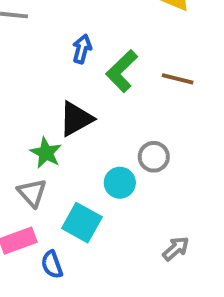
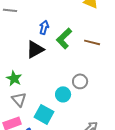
black triangle: (76, 119) -> (35, 49), moved
green star: (46, 153) -> (14, 78), moved

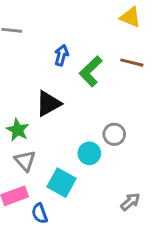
brown line: (92, 42) -> (132, 63), moved
black triangle: (35, 49) -> (48, 104), moved

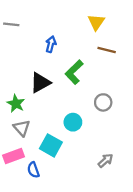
yellow triangle: (130, 17) -> (96, 22), moved, turned 42
green L-shape: (91, 71) -> (74, 72), moved
gray circle: (114, 134) -> (103, 102), moved

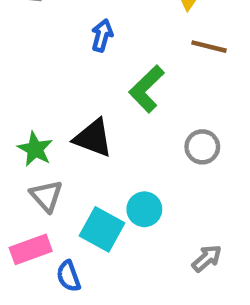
black triangle: (40, 83) -> (93, 138), moved, turned 50
cyan circle: (73, 122) -> (144, 209), moved

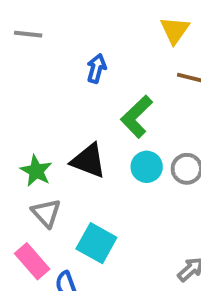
cyan circle: (144, 209) -> (147, 167), moved
pink rectangle: (31, 249) -> (32, 261), turned 69

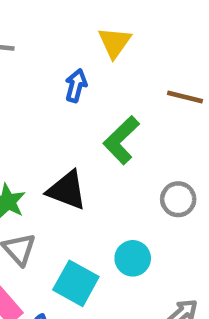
yellow triangle: (175, 30) -> (115, 42), moved
cyan circle: (147, 167) -> (133, 258), moved

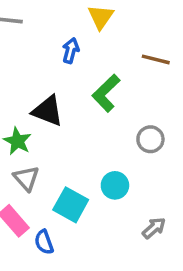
black triangle: (67, 190) -> (48, 111), moved

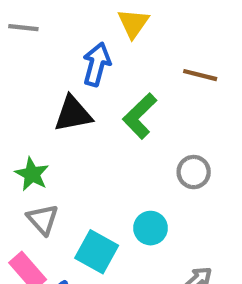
blue arrow: (71, 51) -> (97, 64), size x1.4
black triangle: (48, 111) -> (73, 114), moved, turned -32

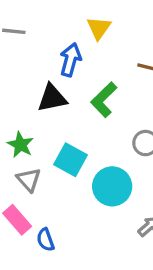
cyan circle: (151, 228) -> (112, 186), size x1.5
cyan square: (97, 252) -> (70, 160), moved

